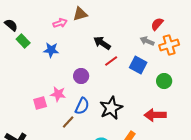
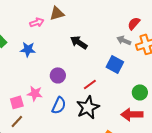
red line: (111, 61) -> (90, 84), moved
green circle: (164, 81) -> (140, 92), moved
brown line: (68, 122) -> (17, 121), moved

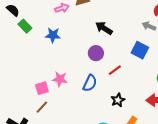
purple circle: (58, 75) -> (96, 53), moved
blue semicircle: (59, 105) -> (90, 83), moved
black star: (88, 107) -> (118, 100), moved, size x0.6

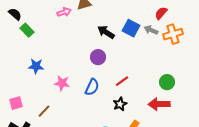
blue star: (53, 35) -> (36, 66), moved
blue square: (140, 50) -> (131, 28), moved
red line: (115, 70) -> (122, 81), moved
pink square: (42, 88) -> (16, 103), moved

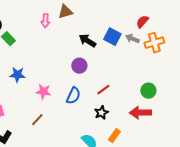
pink arrow: (64, 12) -> (45, 21), turned 112
brown line: (44, 111) -> (37, 120), moved

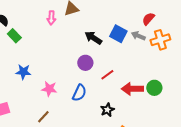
red line: (103, 90) -> (107, 75), moved
red arrow: (140, 113) -> (132, 89), moved

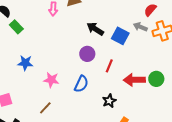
blue square: (118, 34) -> (120, 36), moved
red line: (107, 75) -> (109, 66), turned -32

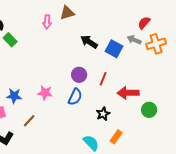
purple circle: (87, 54) -> (79, 75), moved
blue star: (25, 63) -> (14, 96), moved
green circle: (156, 79) -> (149, 110), moved
brown line: (45, 108) -> (29, 121), moved

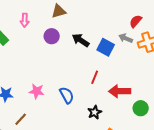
pink arrow: (47, 22) -> (25, 20), moved
purple circle: (79, 75) -> (52, 36), moved
blue semicircle: (75, 97) -> (67, 95), turned -54

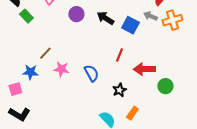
brown line: (21, 119) -> (45, 53), moved

